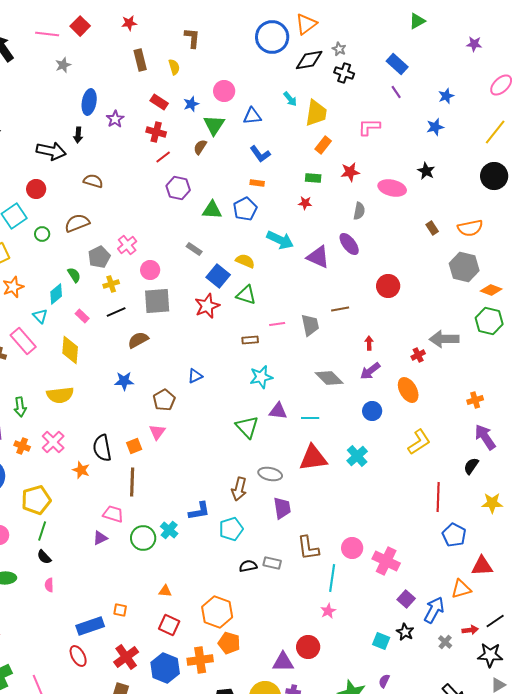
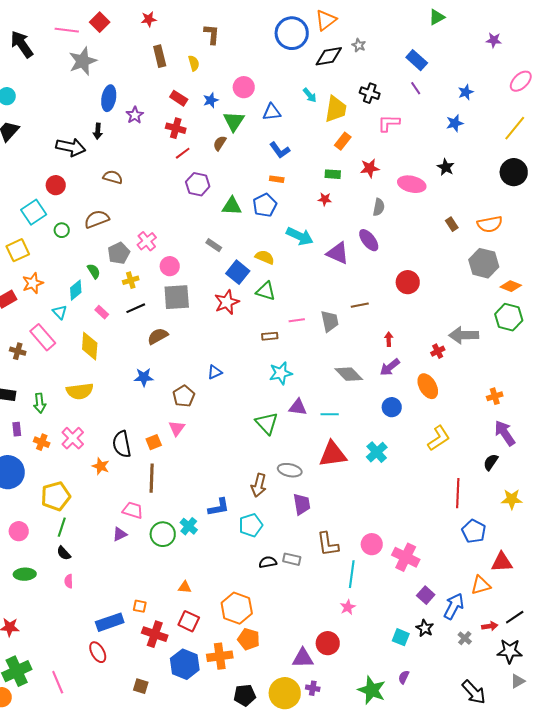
gray star: (63, 65) -> (83, 61), size x1.8
black cross: (344, 73) -> (370, 93), moved
red cross: (126, 657) -> (155, 634), moved, turned -35

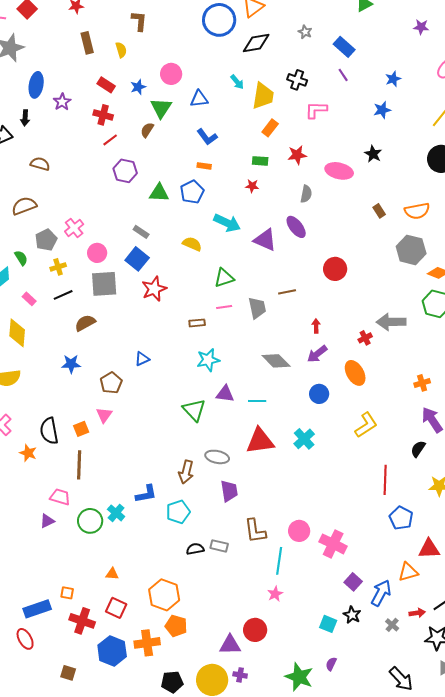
gray star: (359, 45) -> (305, 32), moved
blue square: (238, 272) -> (137, 259), moved
green triangle: (266, 291) -> (224, 278), moved, turned -35

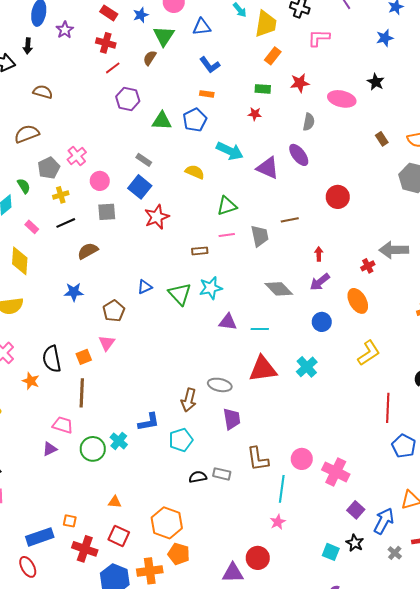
gray square: (104, 284) -> (107, 212), size x0.7
green triangle: (194, 410) -> (180, 294), moved

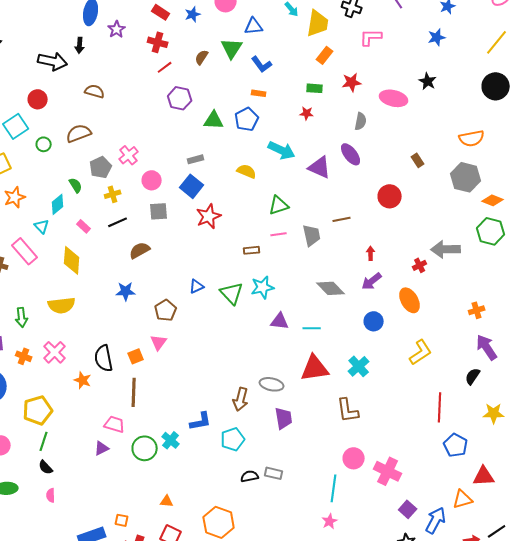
green triangle: (164, 36) -> (232, 48), moved
brown rectangle: (382, 139) -> (418, 160), moved
gray rectangle: (144, 160) -> (196, 159), turned -49
brown L-shape: (258, 459) -> (348, 410), moved

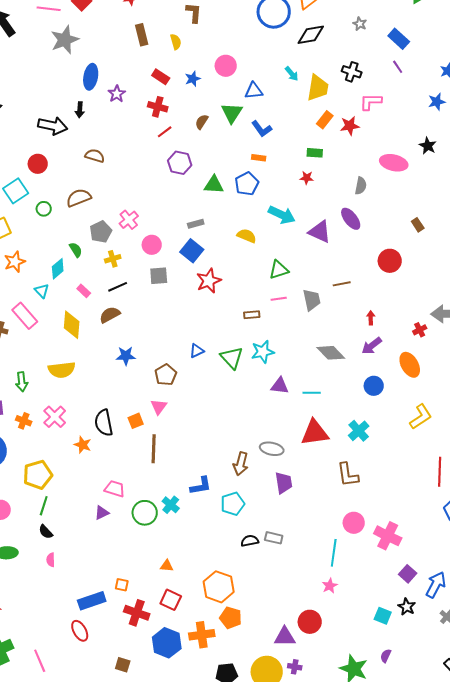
red star: (352, 82) -> (350, 126), moved
brown semicircle: (140, 250) -> (110, 315), moved
brown line: (134, 392) -> (154, 449), moved

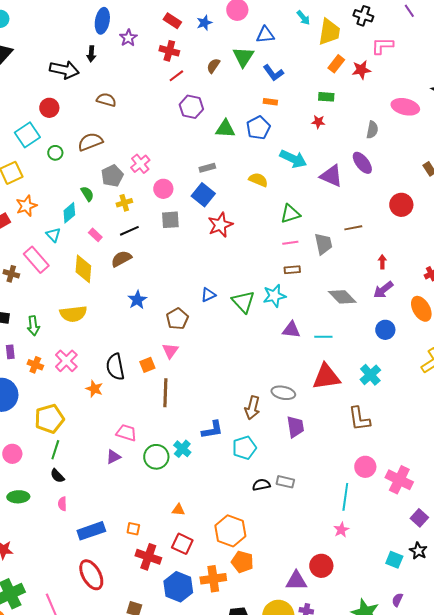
brown rectangle: (252, 315) -> (292, 270), moved
blue star: (126, 356) -> (137, 300), turned -30
blue rectangle: (92, 601) -> (91, 531), moved
red ellipse: (80, 631) -> (91, 575), size x1.4

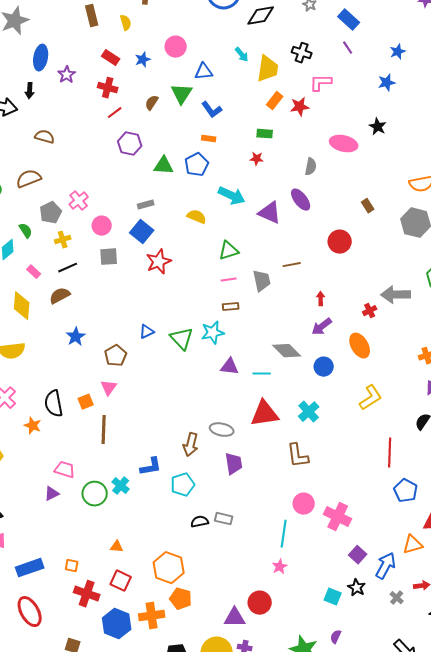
gray diamond: (342, 297) -> (287, 351), moved

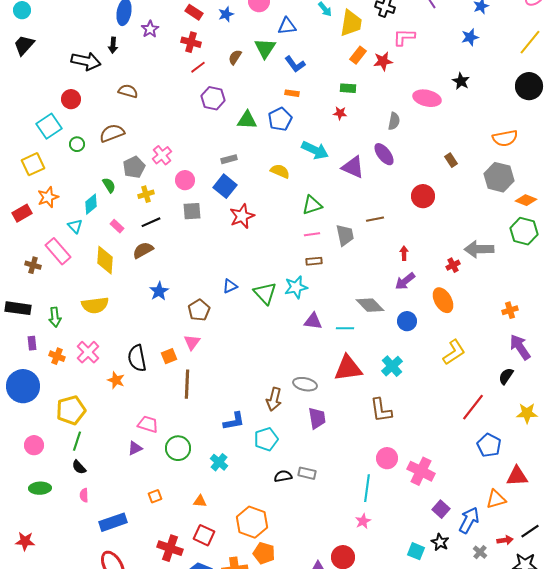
red line: (390, 453) -> (473, 407), turned 36
cyan cross: (121, 486) -> (219, 462), moved
orange square: (72, 566) -> (155, 496), moved, turned -32

